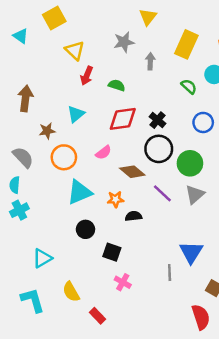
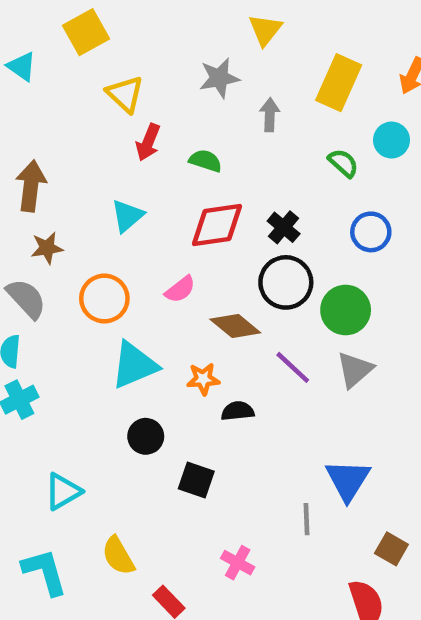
brown star: (47, 131) -> (47, 248), moved
pink cross: (123, 282) -> (238, 563), moved

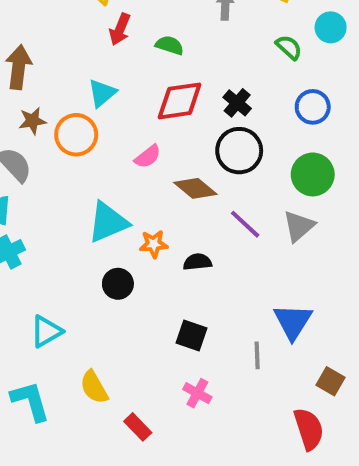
orange circle: (104, 299) -> (76, 135), moved
green circle: (346, 310) -> (313, 174), moved
orange star: (203, 379) -> (154, 244), moved
black square: (196, 480) -> (191, 335), moved

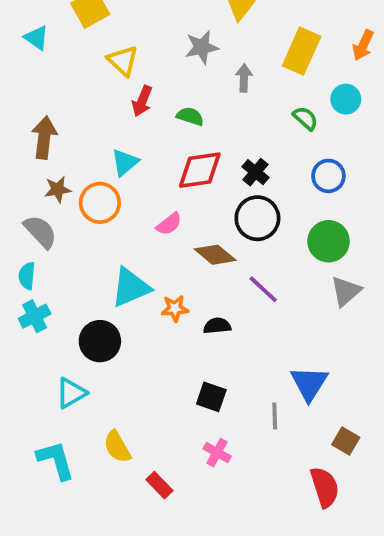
gray triangle: (299, 226) -> (346, 291), moved
black circle: (118, 284) -> (100, 341), moved, size x1.4

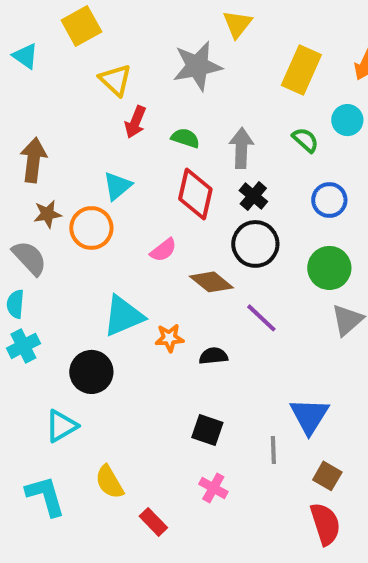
gray star: (202, 47) -> (197, 66), size x1.4
gray arrow: (244, 78) -> (241, 148), moved, size x1.4
red diamond: (200, 170) -> (195, 194), turned -69
brown square: (346, 441) -> (327, 476), moved

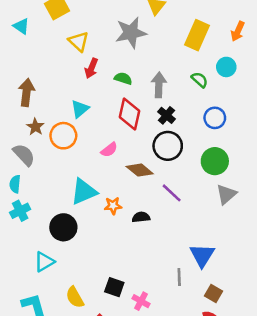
brown star: (47, 214) -> (35, 127), turned -30
black square: (207, 430) -> (114, 287), moved

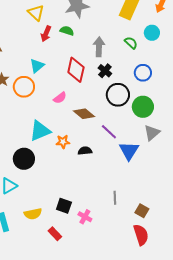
green semicircle: (123, 78) -> (67, 31), moved
black circle: (168, 146) -> (118, 95), moved
blue triangle: (202, 255) -> (129, 151), moved
yellow semicircle: (75, 297) -> (33, 214), turned -72

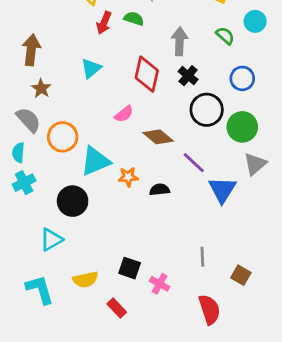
orange circle: (24, 87) -> (63, 137), moved
red semicircle: (141, 235) -> (209, 309), moved

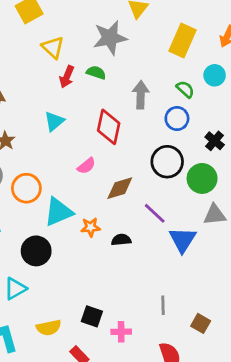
black cross: (188, 76) -> (215, 141), moved
blue circle: (242, 78) -> (177, 119), moved
brown diamond: (158, 137) -> (120, 188), turned -56
gray triangle: (255, 164) -> (215, 215), turned 35
pink cross: (160, 284) -> (121, 332), turned -30

